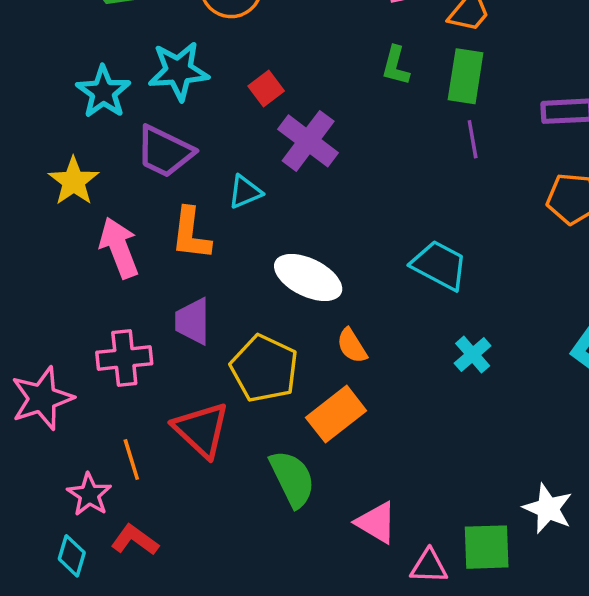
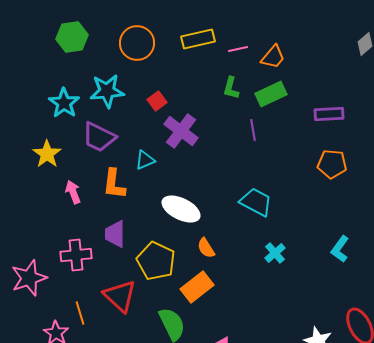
green rectangle: (466, 76) -> (271, 94), turned 56
purple line: (473, 139) -> (253, 130), moved
pink arrow: (119, 248) -> (73, 192), size x0.7

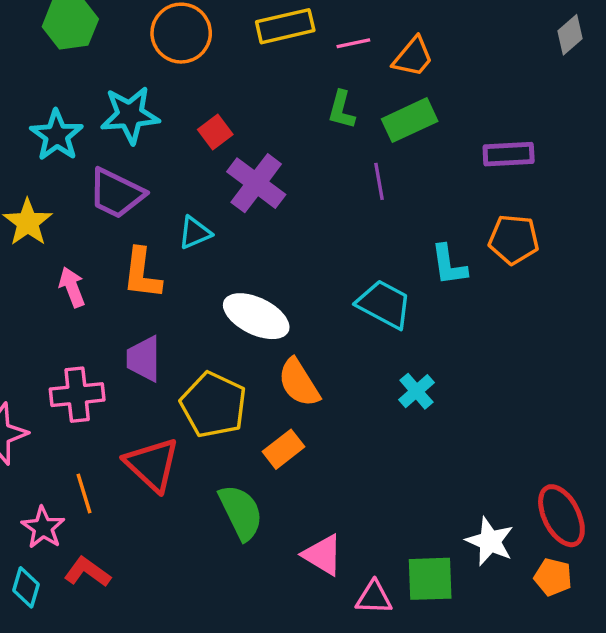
orange semicircle: (206, 248) -> (299, 383), size x1.4
cyan L-shape: (340, 249) -> (449, 265), moved, turned -44
orange rectangle: (197, 287) -> (283, 449), size x0.7

